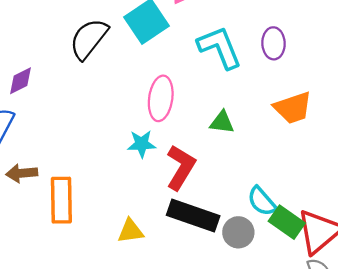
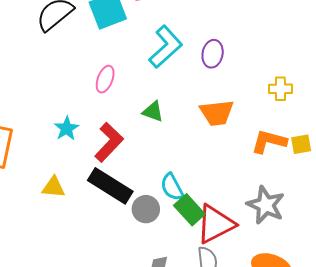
cyan L-shape: (220, 47) -> (166, 47), turned 57
pink ellipse: (161, 98) -> (105, 79), size x0.7
cyan star: (142, 144) -> (67, 129), moved, turned 30

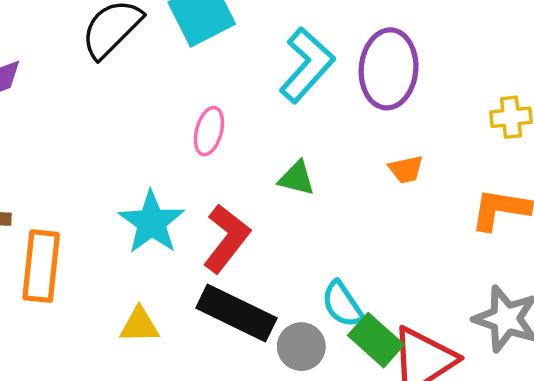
purple ellipse: (213, 54) -> (389, 69), size x1.6
orange trapezoid: (217, 113) -> (406, 169), size x0.6
cyan star: (67, 129) -> (152, 222), size x1.5

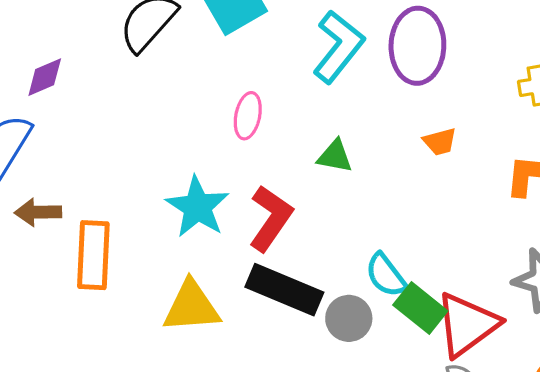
yellow triangle: (139, 325) -> (191, 307), size x1.5

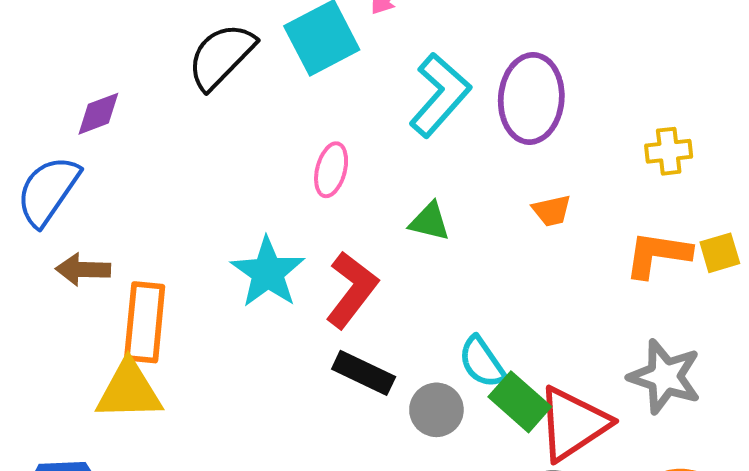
black rectangle: (284, 290) -> (364, 373), size x0.7
yellow triangle: (191, 307) -> (129, 391), moved

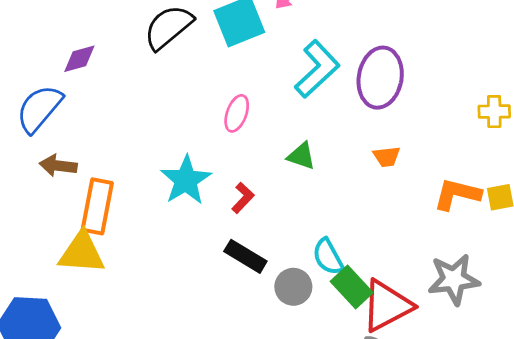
yellow cross: (669, 151) -> (494, 112), moved
red L-shape: (352, 290) -> (243, 198), size x0.6
gray star: (665, 377) -> (454, 279), turned -30

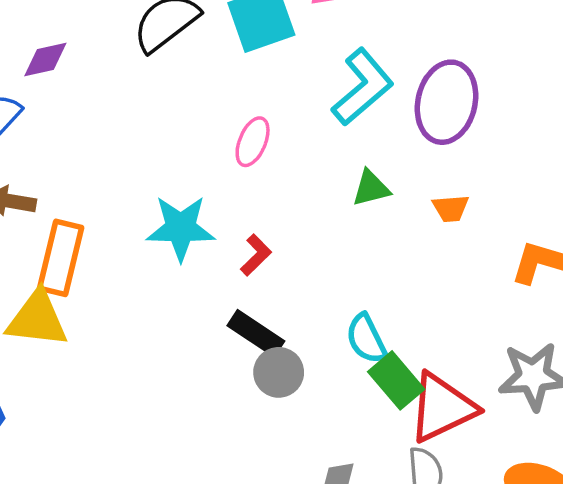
green triangle: (301, 156) -> (371, 188), moved, turned -36
cyan star: (186, 180) -> (181, 228), turned 30
gray circle: (293, 287) -> (279, 372), moved

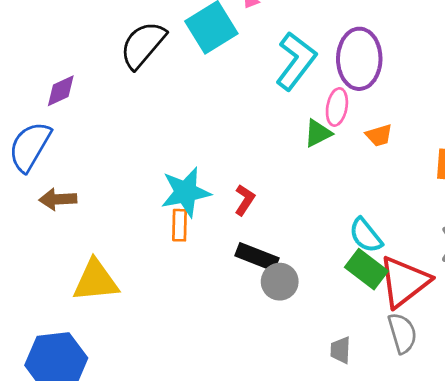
pink ellipse: (253, 142) -> (337, 107), moved
orange rectangle: (61, 258) -> (179, 225), moved, size x0.6
cyan semicircle: (366, 339) -> (366, 235), moved

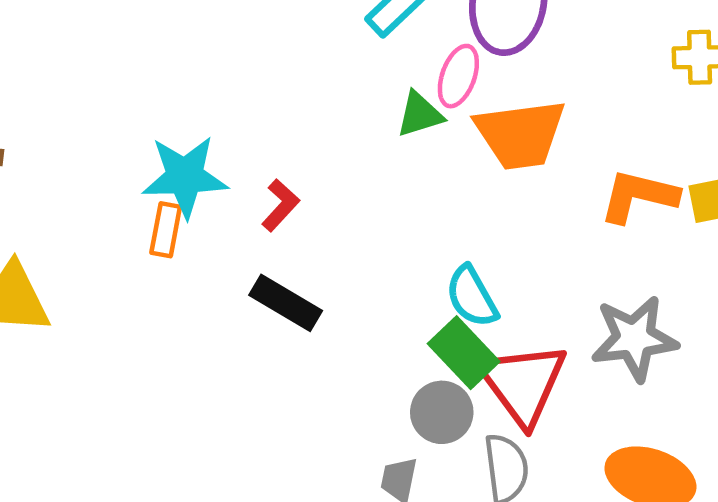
orange trapezoid: (379, 135) -> (520, 134), size x2.0
gray circle: (280, 282) -> (442, 412), moved
red triangle: (404, 282) -> (523, 383), turned -38

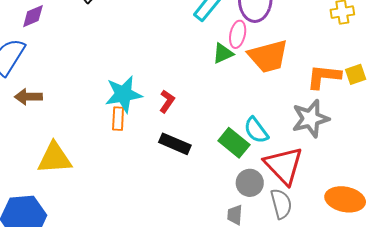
gray star: (634, 338) -> (311, 119), moved
green rectangle: (464, 353) -> (234, 143), moved

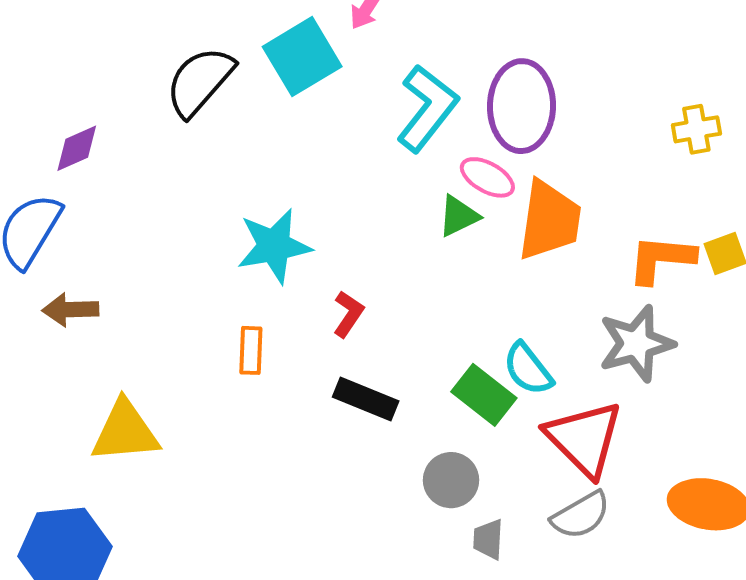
pink ellipse: (238, 34) -> (487, 177), turned -72
orange trapezoid: (268, 56) -> (549, 220), turned -66
cyan star: (123, 94) -> (274, 246), moved
gray circle: (250, 183) -> (451, 480), moved
gray semicircle: (281, 204) -> (581, 515), turned 76

